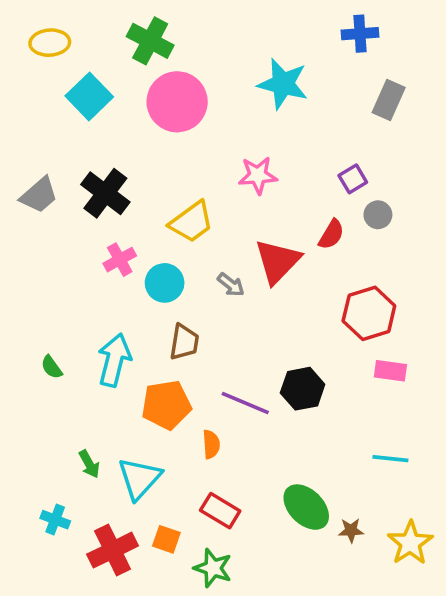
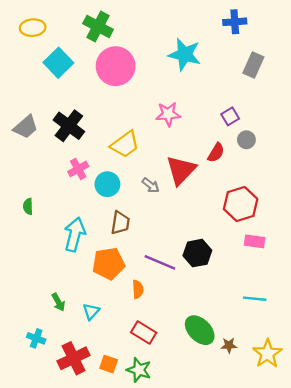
green semicircle: (52, 367) -> (28, 206), moved, turned 35
cyan triangle: (139, 478) -> (91, 311), size x0.6
orange square: (166, 539) -> (109, 364), moved

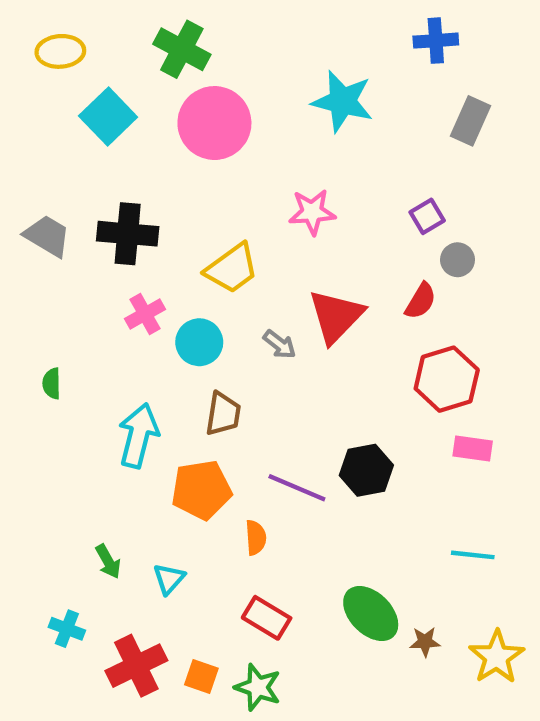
black cross: (69, 126) -> (128, 234), turned -32
gray trapezoid: (26, 127) -> (47, 236), turned -108
red semicircle: (216, 153) -> (421, 301), moved

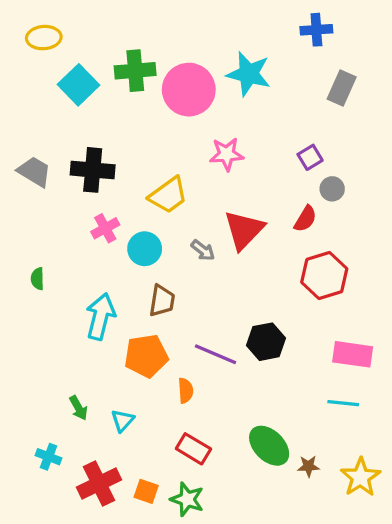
green cross: (182, 49) -> (135, 71), moved, turned -33
pink circle: (214, 123) -> (189, 90), moved
pink rectangle: (473, 449) -> (353, 354), moved, size x1.4

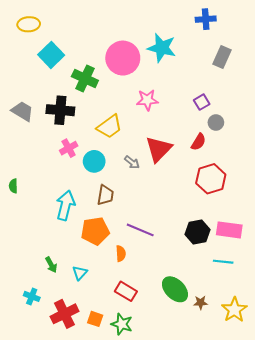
green cross: (135, 71) -> (85, 78), moved, turned 30
green semicircle: (37, 279) -> (13, 186), moved
black hexagon: (266, 342) -> (197, 232), moved

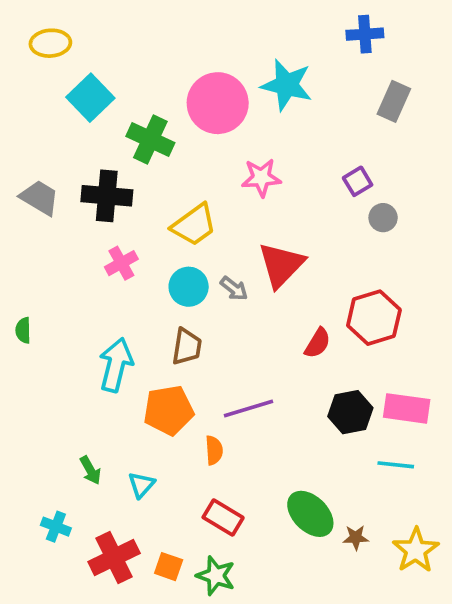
red semicircle: (199, 142) -> (318, 343), moved
cyan circle: (94, 161) -> (189, 287), moved
purple line: (140, 230) -> (249, 408), turned -40

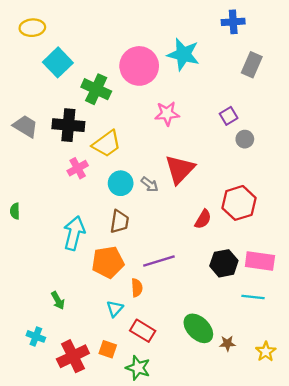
yellow trapezoid: (194, 225) -> (107, 144), moved
cyan triangle: (141, 485) -> (115, 309), moved
yellow star: (416, 550) -> (266, 352), size x0.7
orange square: (169, 567) -> (108, 349), moved

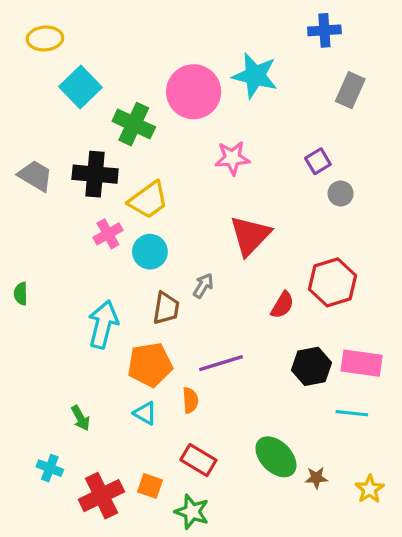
cyan circle: (121, 183) -> (150, 252), moved
gray arrow: (150, 184) -> (203, 286), moved, turned -96
cyan triangle: (115, 309) -> (145, 413), moved, turned -42

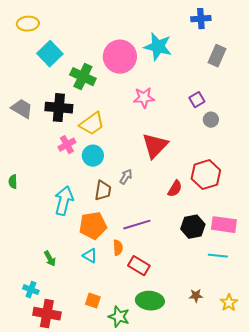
green ellipse: (276, 457) -> (150, 301), moved, turned -40
red rectangle: (198, 460) -> (139, 266), moved
red cross: (101, 496) -> (47, 314), moved, turned 36

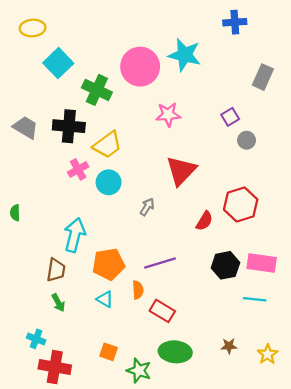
gray rectangle: (217, 56) -> (263, 77), moved
brown trapezoid: (103, 191) -> (56, 270), moved

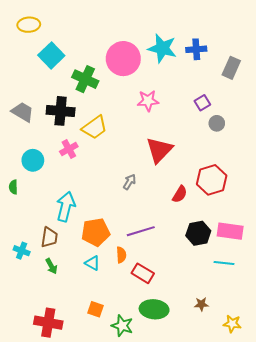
blue cross: (235, 22) -> (196, 49), moved
cyan circle: (109, 182) -> (33, 160), moved
cyan cross: (36, 339) -> (22, 251), moved
yellow star: (268, 354) -> (232, 324), moved, turned -30

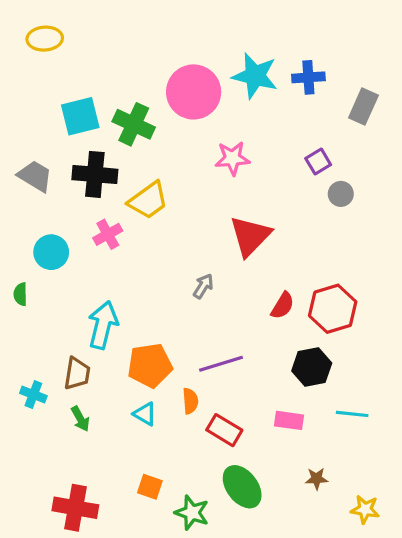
cyan square: (51, 55) -> (80, 116), moved, turned 30
red hexagon: (212, 180) -> (333, 309), moved
pink rectangle: (230, 231) -> (289, 420), moved, size x0.7
green ellipse: (154, 309) -> (242, 487), turned 48

